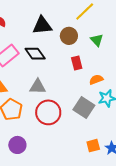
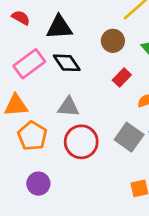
black triangle: (42, 25) -> (59, 27), moved
red rectangle: (77, 63) -> (122, 77), turned 56

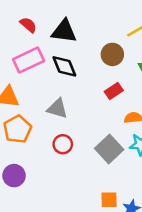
red semicircle: (21, 18) -> (28, 25), moved
red circle: (81, 142) -> (63, 144), size x0.6

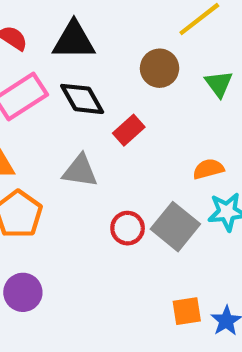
red rectangle: (114, 91) -> (129, 130), moved
red circle: (63, 144) -> (128, 228), moved

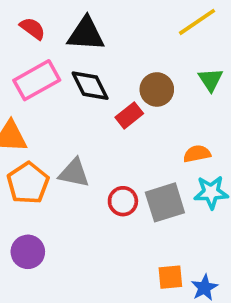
brown circle: (160, 68) -> (157, 89), moved
gray triangle: (80, 171) -> (74, 173), moved
gray square: (175, 227) -> (165, 202), turned 30

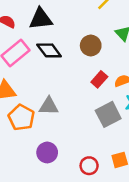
red rectangle: (129, 115) -> (99, 79), moved
red circle: (123, 201) -> (89, 166), moved
purple circle: (28, 252) -> (47, 152), moved

